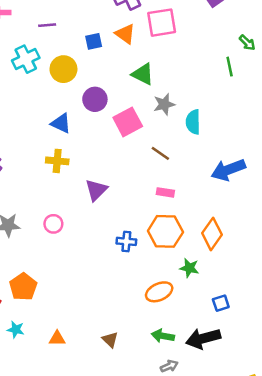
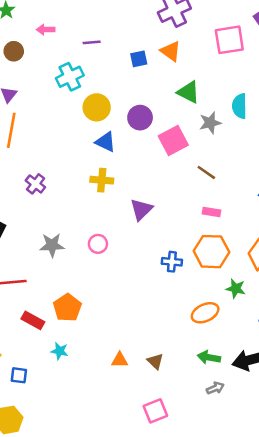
pink square: (162, 23) -> (229, 40), moved
yellow circle: (63, 69) -> (97, 107), moved
cyan semicircle: (193, 122) -> (240, 106), moved
orange triangle: (57, 338) -> (120, 360), moved

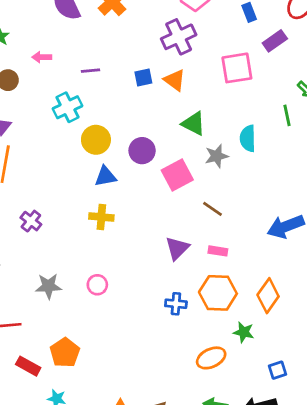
blue square: (139, 59) -> (143, 77), moved
blue triangle: (106, 142) -> (105, 176), turned -35
purple triangle: (141, 209) -> (177, 248), moved

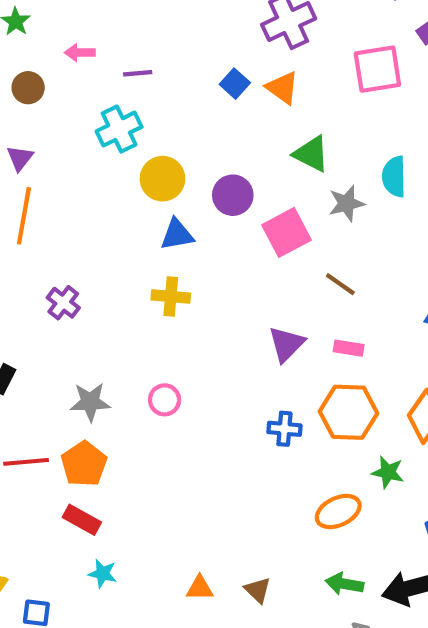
purple line: (91, 71) -> (138, 73), moved
blue square: (143, 77) -> (235, 84), turned -36
orange pentagon: (65, 353) -> (84, 464), moved
red rectangle: (28, 366) -> (82, 520), moved

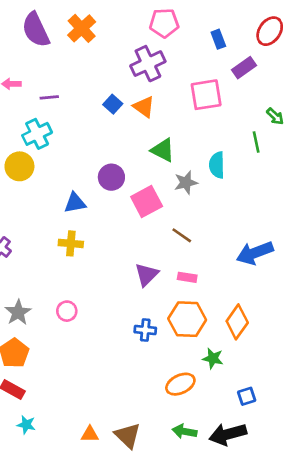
yellow circle: (162, 179) -> (19, 166), moved
gray star: (90, 402) -> (18, 312), turned -30
brown triangle: (258, 590) -> (128, 436), size x1.5

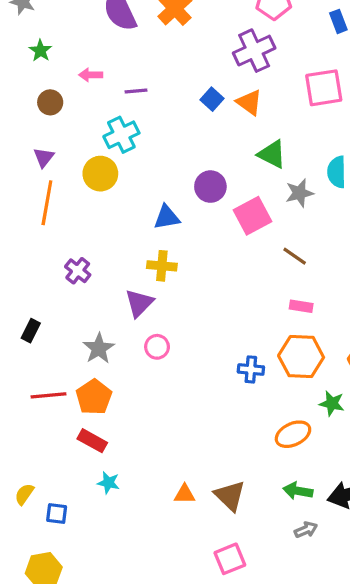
purple triangle: (147, 275) -> (139, 303), moved

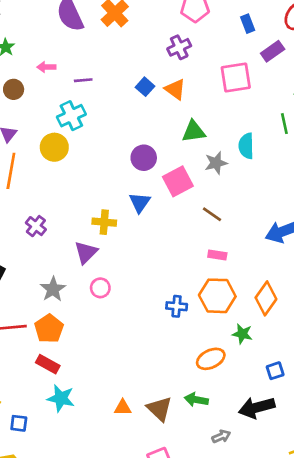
purple cross: (254, 51) -> (179, 47), size x0.7
green triangle: (272, 154) -> (194, 131), turned -35
blue triangle: (167, 217) -> (140, 202), moved, turned -45
cyan star: (108, 483) -> (61, 398), size x1.5
green arrow: (298, 491) -> (196, 400), moved

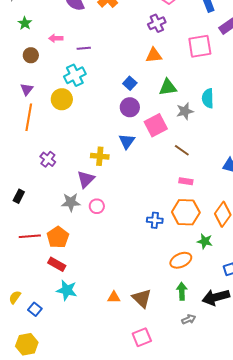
blue square: (145, 87) -> (130, 83), moved
orange triangle: (175, 89) -> (154, 55), turned -42
gray star: (53, 289) -> (71, 202), moved, turned 30
green arrow: (196, 400) -> (182, 291), moved, turned 78
blue square: (19, 423) -> (35, 309), turned 32

